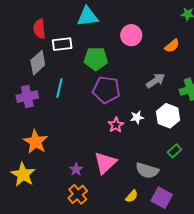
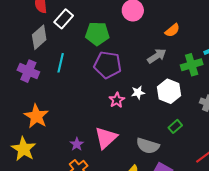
white rectangle: (62, 44) -> (64, 19), turned -42
orange semicircle: (172, 46) -> (172, 30), moved
purple cross: (27, 97) -> (28, 71), turned 35

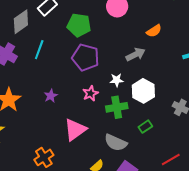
green cross: (192, 65) -> (117, 107), moved
white star: (138, 93) -> (117, 80), moved
purple star: (77, 144) -> (51, 96), moved

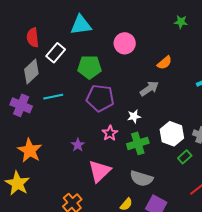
cyan line: (39, 50) -> (53, 97), turned 66
white hexagon: (143, 91) -> (172, 134), moved
purple star: (51, 96) -> (78, 145), moved
green rectangle: (145, 127) -> (185, 157), moved

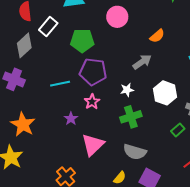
cyan line: (53, 97) -> (60, 84), moved
pink star: (110, 133) -> (92, 102), moved
white hexagon: (172, 134) -> (165, 93), moved

